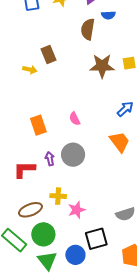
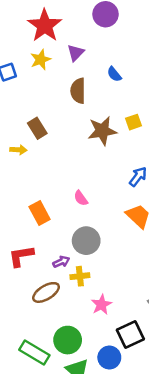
blue semicircle: (108, 15) -> (114, 74), moved, turned 64
purple arrow: (50, 159) -> (61, 262), moved, turned 88
red L-shape: (24, 169) -> (21, 256), moved
yellow cross: (58, 196) -> (80, 276), moved
brown ellipse: (30, 210) -> (46, 292), moved

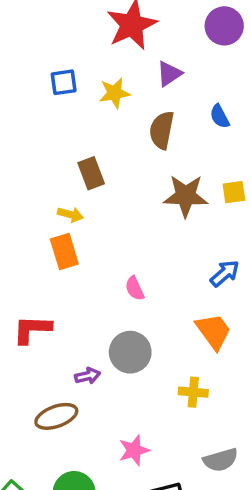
yellow star: (41, 60) -> (115, 93), moved
yellow arrow: (18, 150) -> (70, 215), moved
orange rectangle: (40, 213) -> (64, 251), moved
red L-shape: (21, 256) -> (32, 329), moved
yellow cross: (80, 276) -> (193, 392), moved

